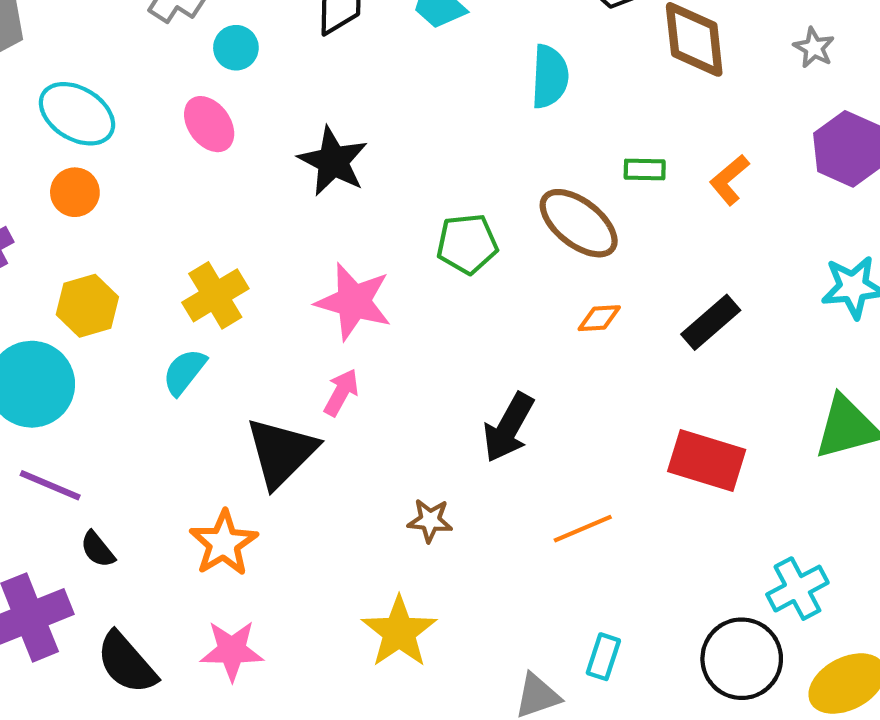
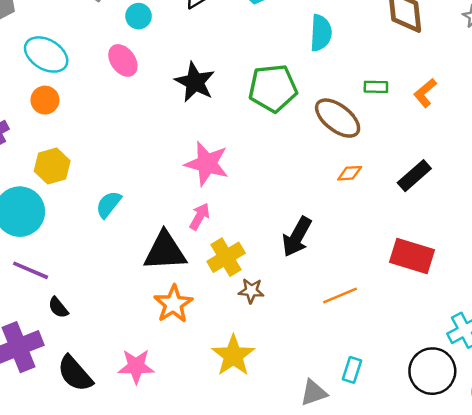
green pentagon: (467, 244) -> (273, 88), moved, size x1.4
yellow cross: (215, 295) -> (226, 257), moved
black triangle: (281, 452) -> (165, 251), turned 42
orange star: (224, 543) -> (173, 304), moved

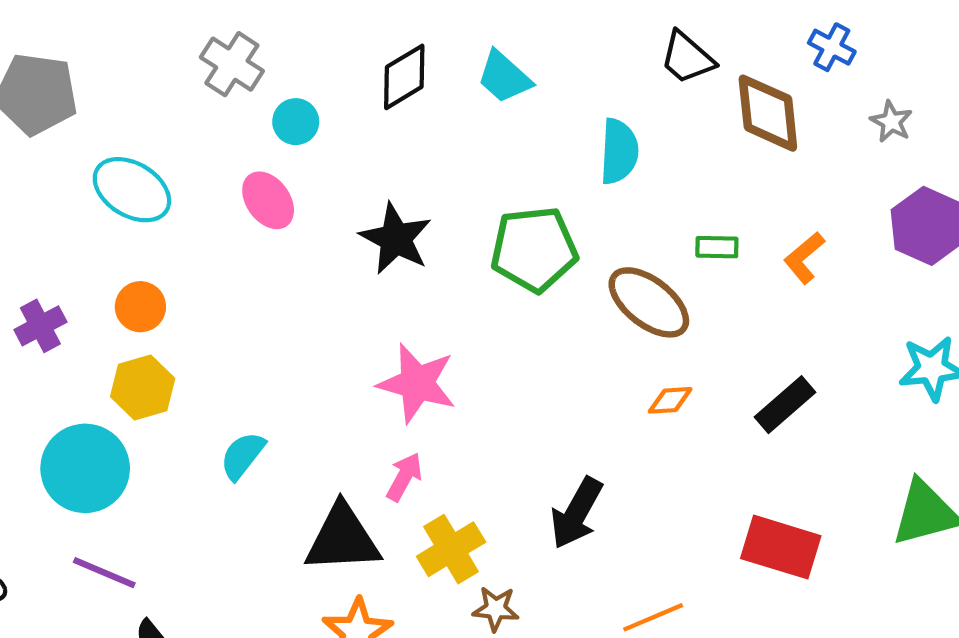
orange circle: (45, 100) -> (140, 307), moved

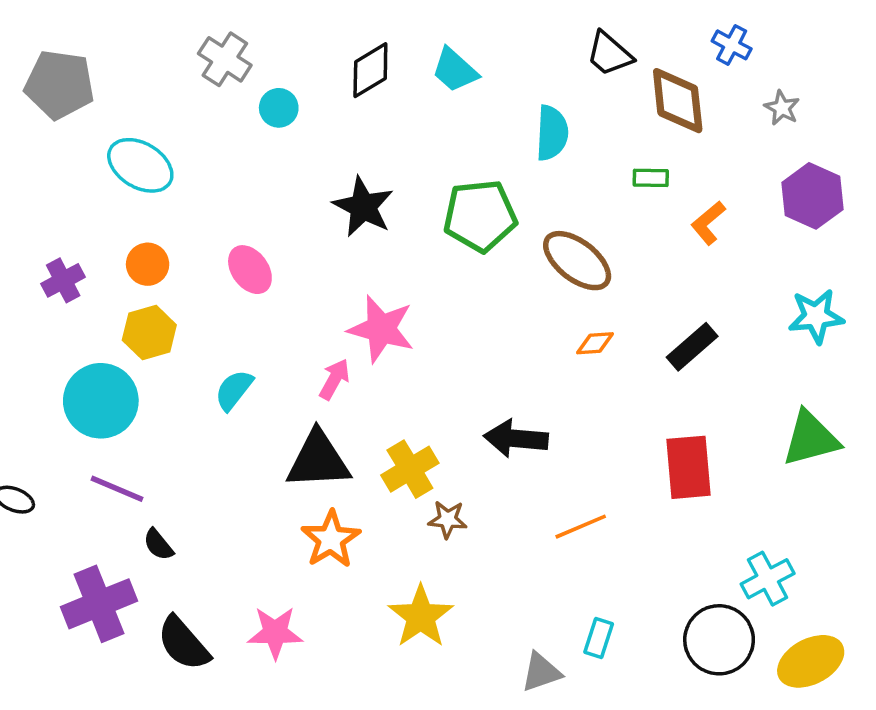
pink ellipse: (268, 200) -> (250, 270), moved
green rectangle: (717, 247) -> (651, 178), moved
pink arrow: (404, 477) -> (334, 379), moved
black arrow: (577, 513) -> (516, 439), turned 66
red rectangle: (781, 547) -> (688, 467), turned 68

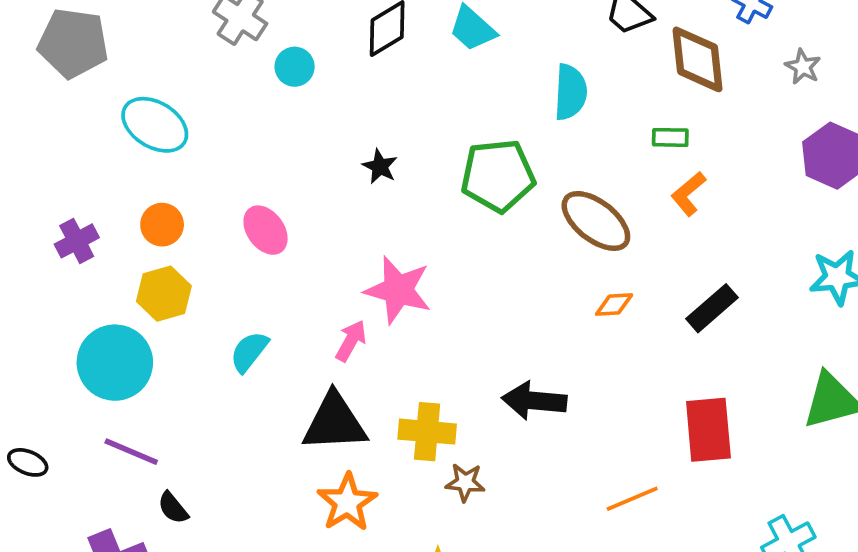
black star: (363, 207) -> (380, 167), size x0.6
orange L-shape: (708, 223) -> (688, 194), moved
yellow cross: (410, 469) -> (427, 432), turned 36
orange line: (581, 527) -> (632, 499), moved

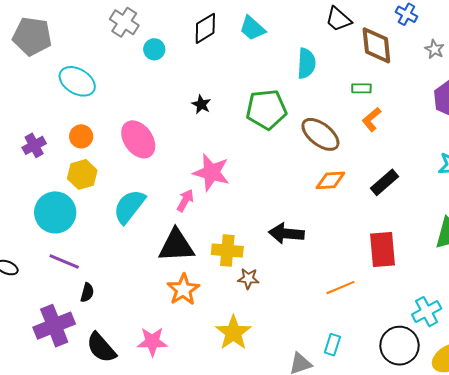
pink ellipse: (266, 230) -> (138, 139), size x1.4
orange diamond: (614, 305) -> (330, 180), size x1.4
cyan semicircle: (249, 352) -> (129, 206), size x1.5
black semicircle: (173, 508) -> (87, 293), turned -126

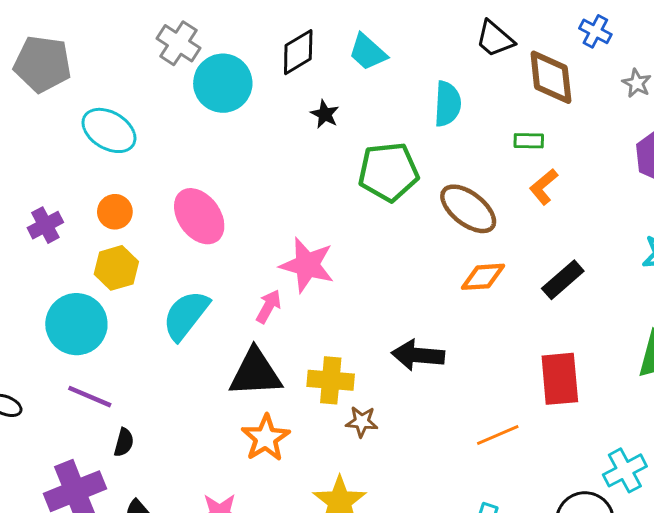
cyan circle: (154, 49) -> (223, 83), size x1.8
black star: (201, 104) -> (325, 114), moved

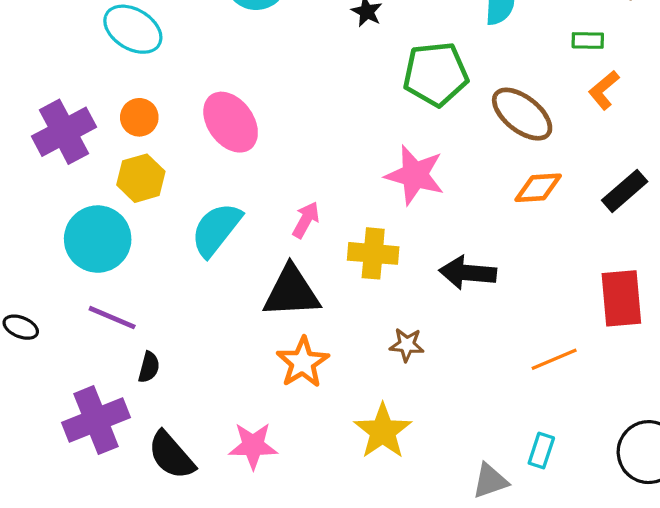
purple cross: (45, 225) -> (64, 132), size x1.6
pink star: (307, 265) -> (415, 175), moved
yellow cross: (331, 380) -> (373, 253), moved

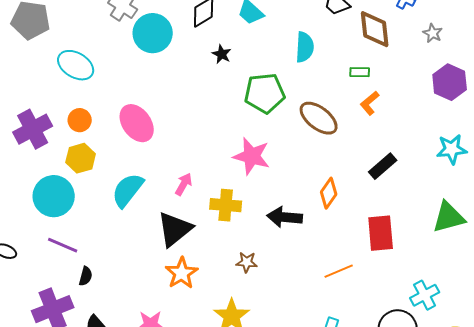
orange diamond: (538, 188) -> (329, 193), moved, turned -52
black triangle: (291, 292) -> (175, 229), turned -36

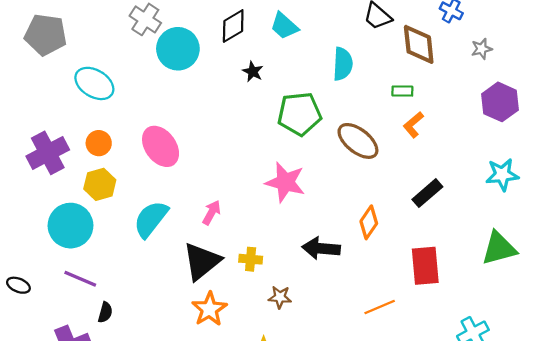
gray star: (433, 33) -> (482, 49), turned 30
yellow cross: (226, 205) -> (251, 259), moved, size x0.7

